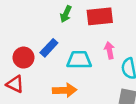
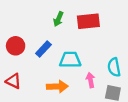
pink arrow: (109, 50) -> (91, 80), moved
red circle: (24, 58) -> (16, 46), moved

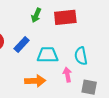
cyan semicircle: (114, 67) -> (81, 56), moved

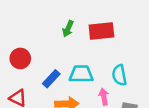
blue rectangle: (22, 44) -> (51, 79), moved

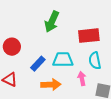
green arrow: (68, 29) -> (52, 22), size x1.5
red rectangle: (101, 31) -> (89, 36), moved

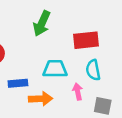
blue rectangle: (38, 64) -> (18, 83), moved, turned 42

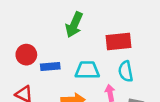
blue rectangle: (18, 83) -> (50, 67), moved

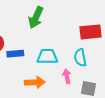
red rectangle: (118, 41) -> (91, 32), moved

